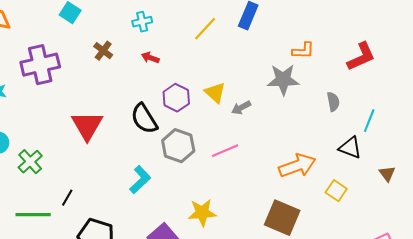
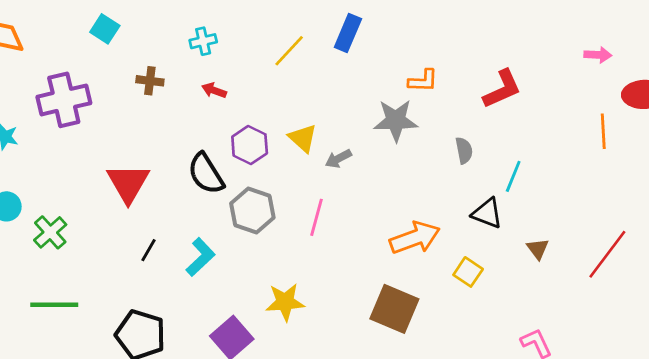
brown cross: (103, 51) -> (150, 81), turned -30
pink line: (225, 151) -> (316, 217), turned -52
black line: (67, 198) -> (149, 250), moved

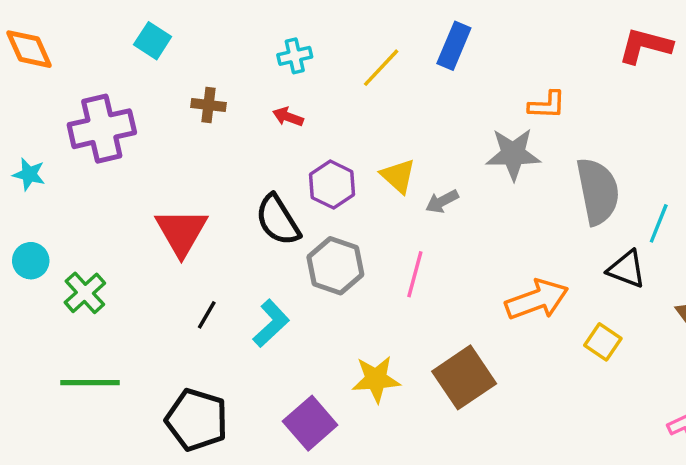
cyan cross: (203, 41) -> (295, 56), moved
red L-shape: (502, 89) -> (645, 46), moved, turned -141
gray semicircle: (464, 150) -> (598, 191), size x2.0
brown square: (394, 309) -> (464, 377), moved, turned 33

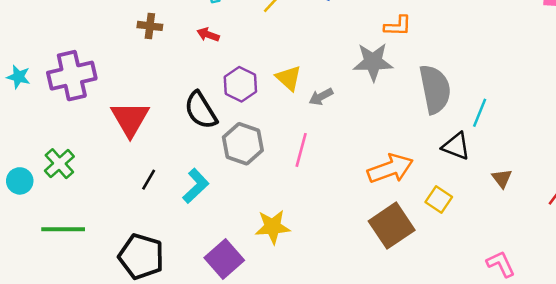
purple cross: (102, 129) -> (72, 76), moved
cyan circle: (31, 261) -> (20, 181), moved
brown square: (464, 377) -> (392, 226), moved

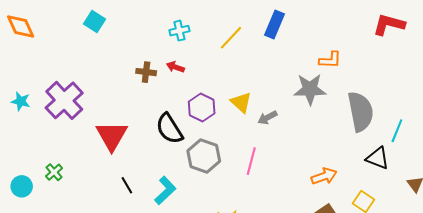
brown cross: (150, 26) -> (146, 72), moved
purple cross: (72, 76) -> (64, 100), turned -30
green cross: (59, 164) -> (54, 172), size x0.7
orange arrow: (390, 169) -> (324, 176), size x0.7
black line: (149, 180) -> (127, 185), turned -60

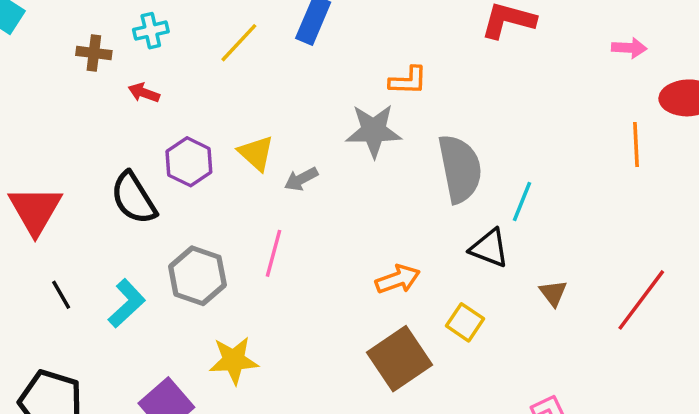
brown cross: (146, 72) -> (94, 53), moved
gray hexagon: (204, 156) -> (197, 276), moved

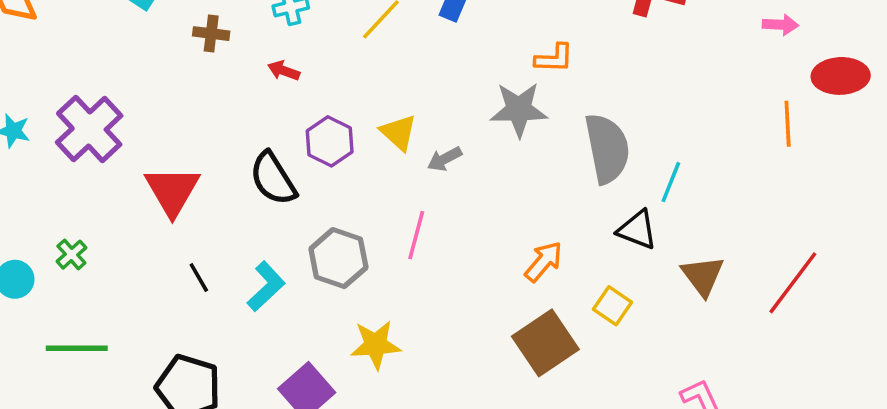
brown cross: (94, 53) -> (211, 34), moved
orange arrow: (398, 279) -> (544, 262), turned -30
brown triangle: (553, 293) -> (703, 276), size x1.5

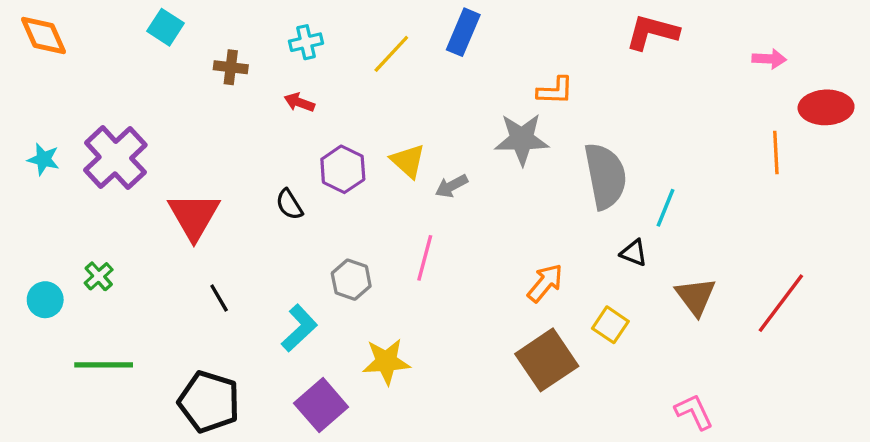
black semicircle: (273, 178) -> (289, 204), size x0.6
black triangle: (637, 230) -> (634, 253), size x0.7
gray hexagon: (338, 258) -> (351, 280), size x0.7
cyan L-shape: (266, 286) -> (299, 328), moved

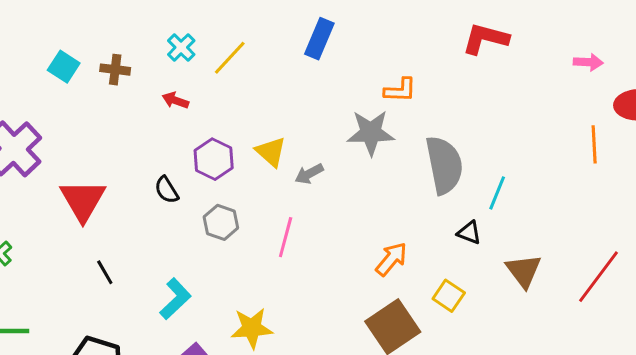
cyan square: (166, 27) -> (64, 67), moved
cyan cross: (306, 42) -> (181, 47), turned -32
yellow line: (391, 54) -> (230, 58), moved
gray hexagon: (351, 280) -> (221, 222), moved

